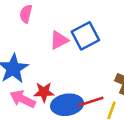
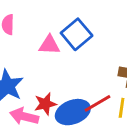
pink triangle: (59, 40) -> (49, 45), turned 42

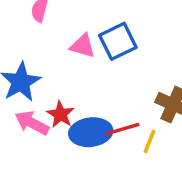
red star: (45, 104) -> (60, 114), turned 30

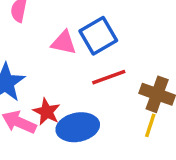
red line: (122, 129) -> (109, 77), moved
yellow line: (150, 141) -> (150, 125), moved

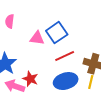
blue ellipse: (78, 127) -> (66, 81), moved

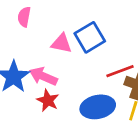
red line: (65, 56) -> (120, 71), moved
pink arrow: (15, 86) -> (43, 76), moved

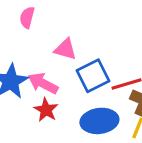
blue square: (90, 37) -> (93, 76), moved

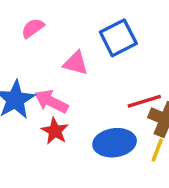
pink semicircle: (27, 17) -> (33, 28), turned 40
blue square: (93, 76) -> (118, 38), moved

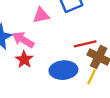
pink triangle: (76, 63) -> (41, 15), turned -30

